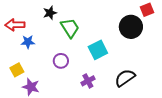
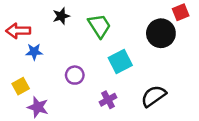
green trapezoid: (70, 28) -> (99, 26), moved

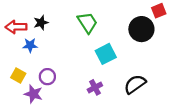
black star: (61, 16) -> (41, 23), moved
purple circle: (75, 75) -> (47, 77), moved
yellow square: (21, 86) -> (18, 76), turned -32

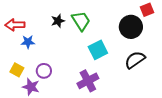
black star: (41, 23) -> (58, 21), moved
black semicircle: (135, 84) -> (135, 60), moved
purple cross: (95, 87) -> (88, 81), size x1.5

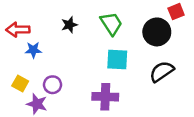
green trapezoid: (81, 21) -> (111, 24), moved
cyan square: (98, 50) -> (117, 60), turned 30
purple cross: (88, 81) -> (105, 97), turned 30

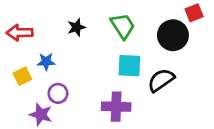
blue star: (33, 50) -> (46, 62), moved
black semicircle: (162, 72) -> (161, 80), moved
yellow square: (20, 84) -> (22, 76), moved, turned 35

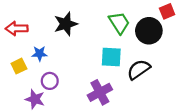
green trapezoid: (123, 26) -> (119, 23), moved
black star: (76, 27) -> (66, 24), size x1.5
purple cross: (116, 107) -> (100, 92), turned -30

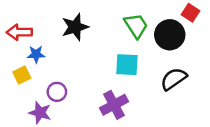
red square: (167, 11) -> (190, 13), turned -35
blue star: (39, 54) -> (36, 54), moved
black semicircle: (139, 70) -> (174, 79), moved

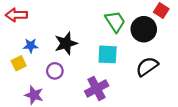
black star: (75, 27) -> (66, 43), moved
red arrow: (19, 32) -> (16, 15), moved
purple circle: (57, 92) -> (55, 71), moved

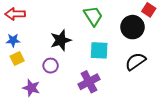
green trapezoid: (115, 22) -> (93, 16), moved
blue star: (31, 46) -> (13, 40), moved

